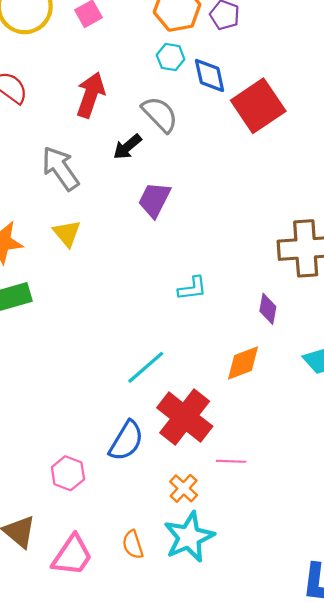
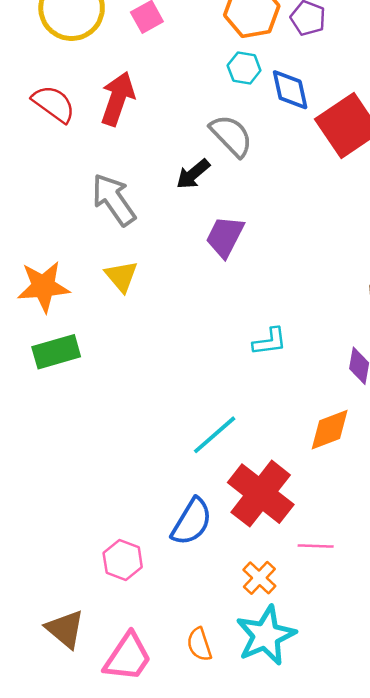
red arrow: (91, 95) -> (118, 99), moved

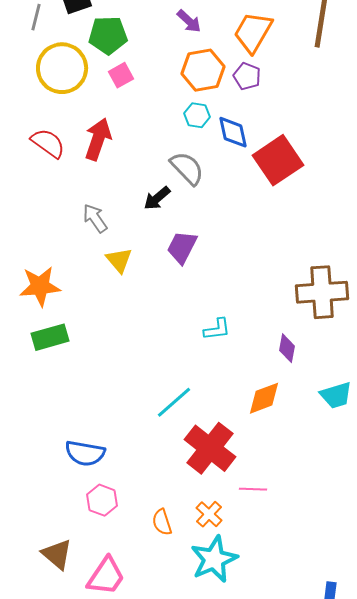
gray arrow: (114, 200) -> (95, 218), size x0.7
yellow triangle: (121, 276) -> (119, 260), moved
blue semicircle: (192, 522) -> (85, 453), moved, turned 69
orange semicircle: (199, 644) -> (162, 522), moved

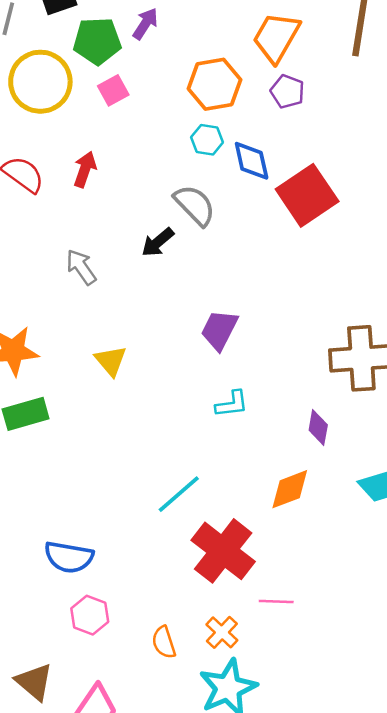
purple arrow: (189, 21) -> (145, 24), moved, turned -100
purple pentagon: (247, 76) -> (287, 92), moved
red arrow: (98, 139) -> (85, 169), size x0.7
purple trapezoid: (182, 247) -> (219, 330), moved
yellow triangle: (119, 260) -> (111, 361), moved

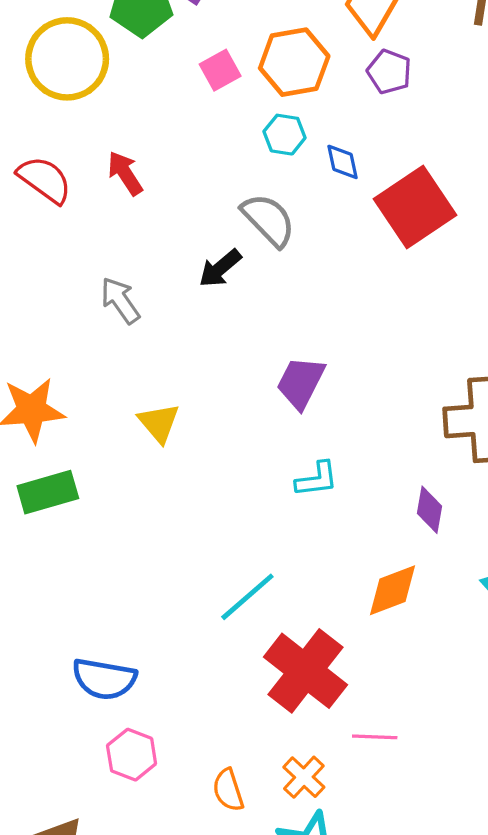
pink square: (113, 90) -> (220, 70), moved
blue diamond: (252, 161) -> (343, 162), size x0.7
red arrow: (85, 169) -> (125, 173), turned -52

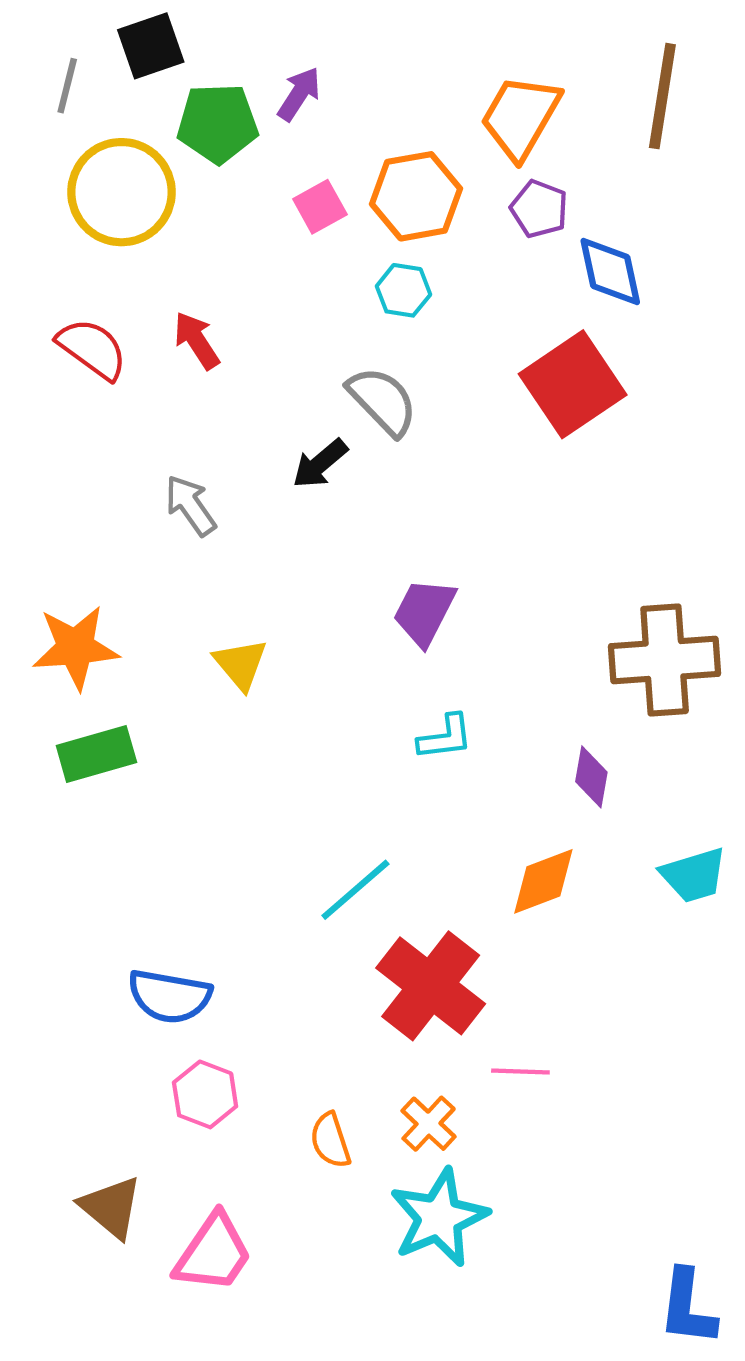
blue diamond: (343, 162) -> (610, 272), moved, size x1.5

